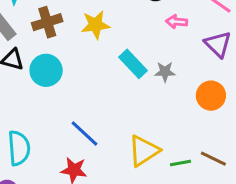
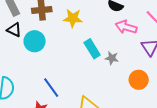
pink arrow: (177, 22) -> (126, 27), size x1.5

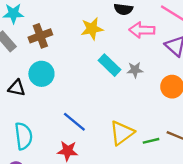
yellow star: (73, 18) -> (92, 29), moved
black triangle: (14, 30) -> (17, 88), moved

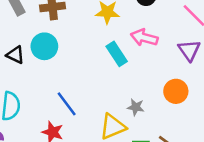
pink arrow: (142, 30) -> (144, 38), moved
gray star: (135, 70) -> (136, 107), moved

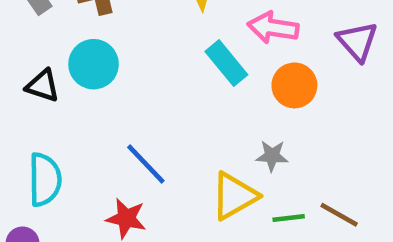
orange circle: (176, 91) -> (294, 85), moved

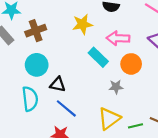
black triangle: (43, 86) -> (58, 84), moved
gray star: (272, 156) -> (116, 87), moved
cyan semicircle: (45, 180) -> (30, 99), moved

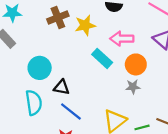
brown cross: (36, 31) -> (58, 17), moved
gray star: (116, 87) -> (133, 87), moved

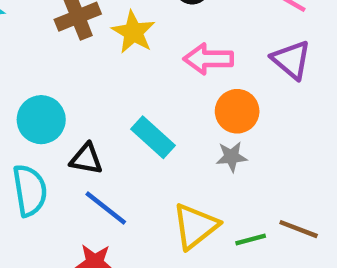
yellow star: (85, 25) -> (133, 32), turned -30
cyan rectangle: (102, 58) -> (153, 137), moved

